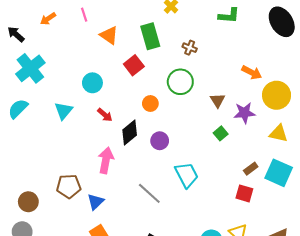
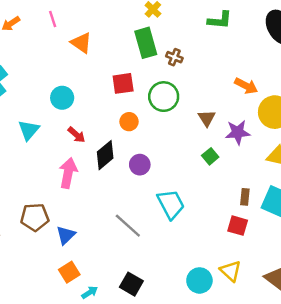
green rectangle: (150, 36) -> (146, 43), moved
red square: (134, 65) -> (123, 83), moved, turned 30
pink arrow: (106, 160) -> (68, 173), moved
brown rectangle: (251, 169) -> (245, 197), turned -48

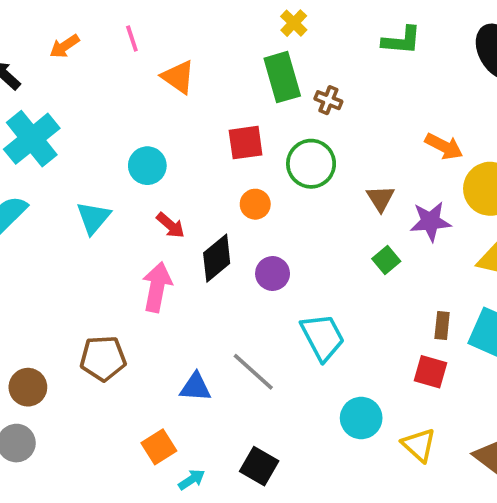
blue triangle: (66, 235) -> (195, 387), moved, turned 48
cyan circle: (199, 280) -> (361, 418), moved

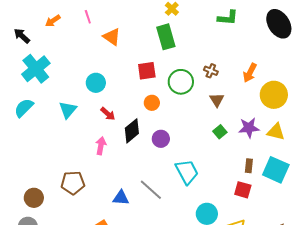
brown cross: (328, 100) -> (211, 71), moved
orange arrow: (444, 146) -> (250, 73), turned 90
purple star: (430, 222) -> (249, 128), moved
pink arrow: (157, 287) -> (101, 146), size x0.7

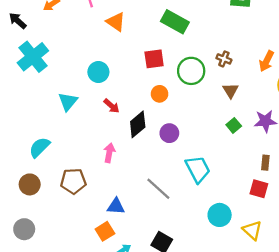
green rectangle: (166, 37) -> (175, 22), turned -45
cyan semicircle: (24, 108) -> (39, 147), moved
pink arrow: (101, 146) -> (109, 153), moved
brown circle: (34, 198) -> (30, 184), moved
blue triangle: (121, 198) -> (116, 206), moved

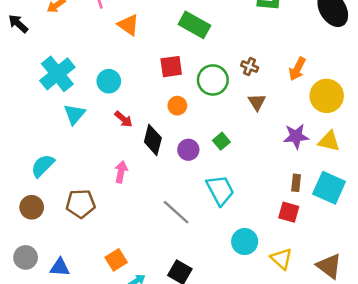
cyan cross: (33, 57) -> (57, 74), moved
black diamond: (138, 124) -> (153, 140), turned -36
green square: (234, 125) -> (221, 141), moved
blue triangle: (116, 206) -> (60, 267), moved

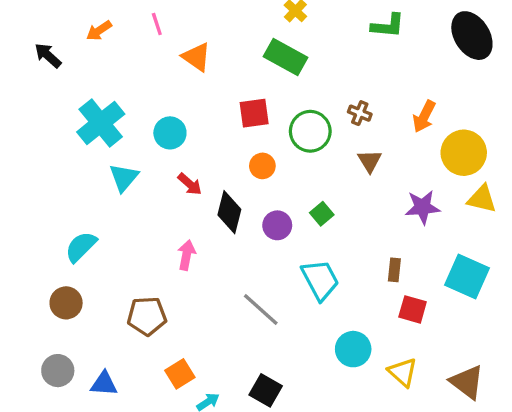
yellow triangle: (329, 141) -> (482, 199), moved
brown rectangle: (296, 183) -> (394, 270), moved
brown pentagon: (81, 204) -> (147, 316), moved

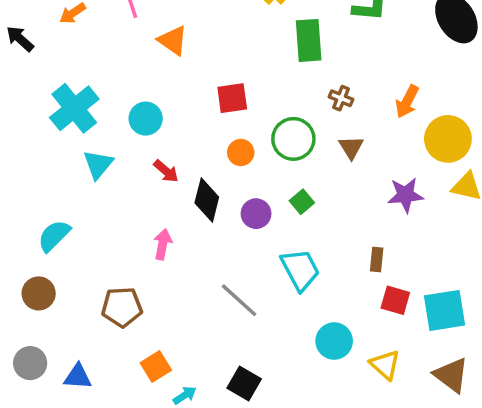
green rectangle: (285, 57) -> (309, 40), moved, turned 57
green circle: (310, 131) -> (293, 139), moved
cyan square: (467, 276) -> (445, 310), moved, turned -33

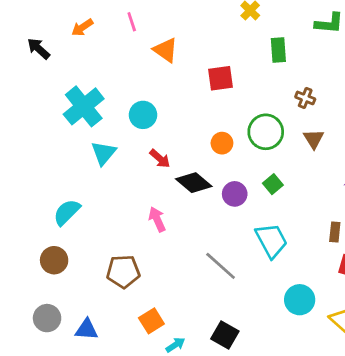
green rectangle: (309, 40) -> (278, 50), size x0.7
red square: (232, 98) -> (221, 78), moved
black diamond: (207, 200) -> (194, 183), turned -64
pink arrow: (163, 244) -> (157, 219), turned -35

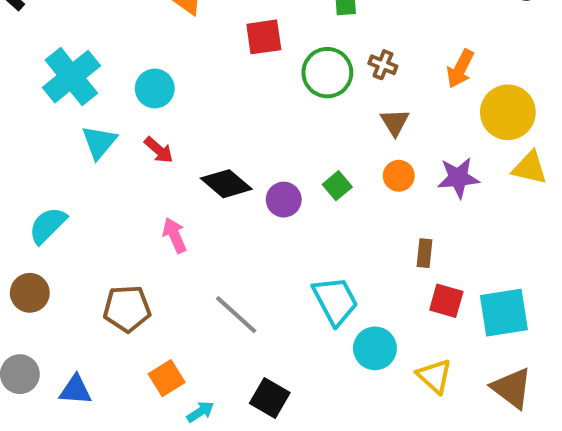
green circle: (266, 132) -> (327, 73), moved
orange circle: (222, 143) -> (399, 176), moved
red arrow: (160, 159) -> (159, 150), moved
cyan trapezoid: (271, 240) -> (335, 301), moved
gray line: (221, 266) -> (236, 315), moved

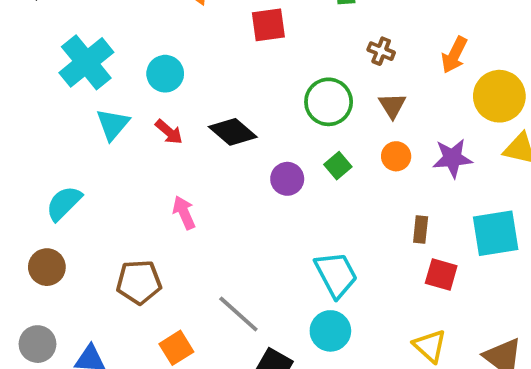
green circle: (327, 73) -> (329, 102), moved
black diamond: (226, 184) -> (233, 132), moved
cyan square: (504, 313) -> (496, 233), moved
gray line: (236, 315) -> (238, 314), moved
cyan circle: (375, 348) -> (330, 331), moved

